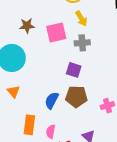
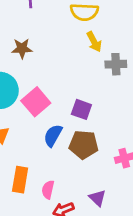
pink square: (56, 32) -> (36, 102), moved, turned -30
gray cross: (82, 43) -> (116, 64), moved
blue semicircle: (52, 100) -> (53, 135), moved

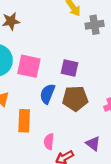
pink square: (36, 102) -> (29, 66), turned -30
orange rectangle: (20, 180) -> (24, 121), moved

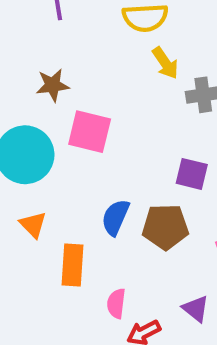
pink square: (29, 66) -> (90, 132), moved
purple square: (69, 68) -> (192, 174), moved

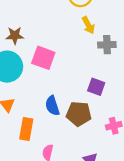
brown star: (53, 85) -> (15, 36), moved
blue semicircle: (115, 217) -> (52, 106), turned -48

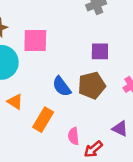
orange rectangle: (26, 129) -> (43, 120), turned 40

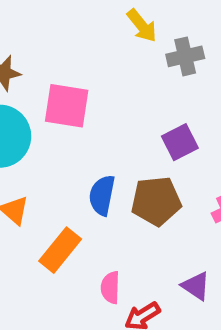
purple square: (100, 51) -> (180, 142), turned -36
blue semicircle: (62, 87) -> (102, 195), turned 40

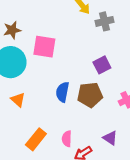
orange rectangle: (60, 250) -> (36, 139), moved

